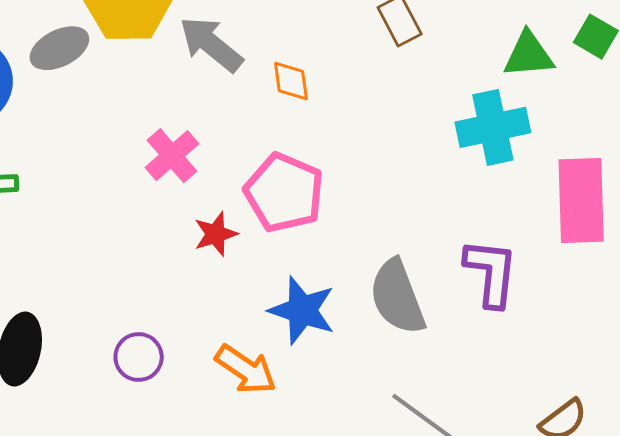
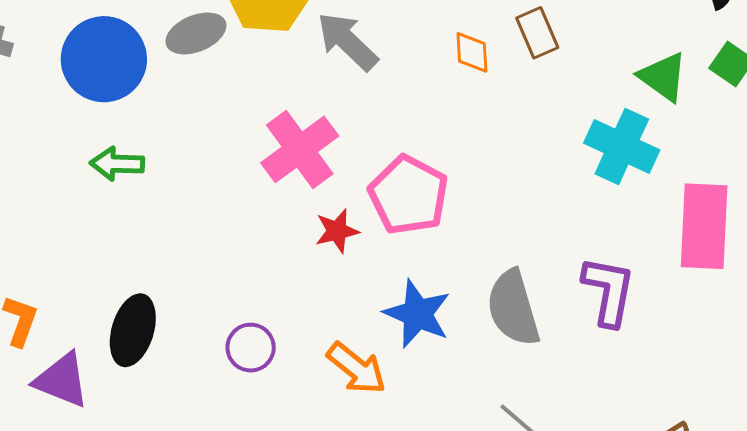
green triangle: (529, 55) -> (663, 77), turned 36
orange diamond: (291, 81) -> (472, 52), moved
cyan cross: (493, 127) -> (622, 146), turned 32
pink cross: (172, 156) -> (300, 149), size x1.4

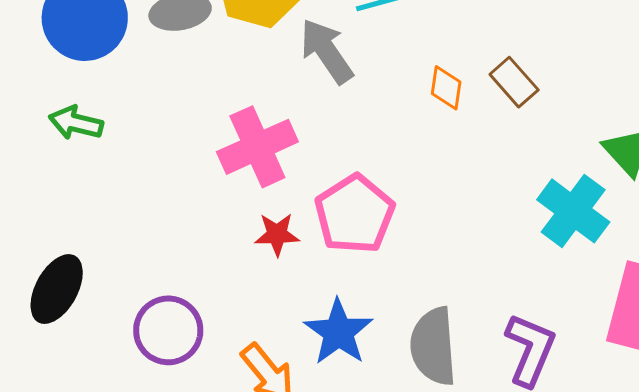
brown rectangle: (537, 33) -> (514, 82), turned -30
purple circle: (251, 348) -> (168, 330), size x1.4

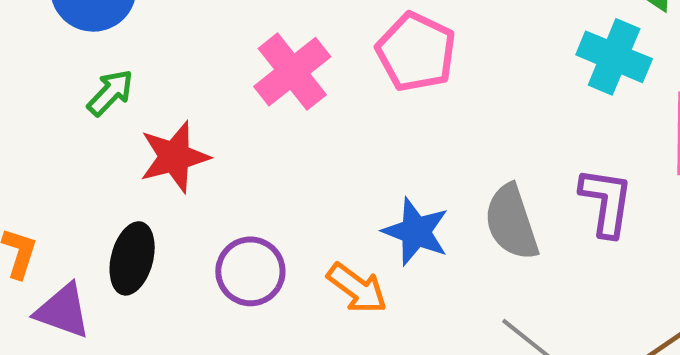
green arrow: (76, 123) -> (110, 93), turned 134
pink pentagon: (355, 214) -> (416, 52), moved
red star: (277, 234) -> (174, 157), moved, size x1.6

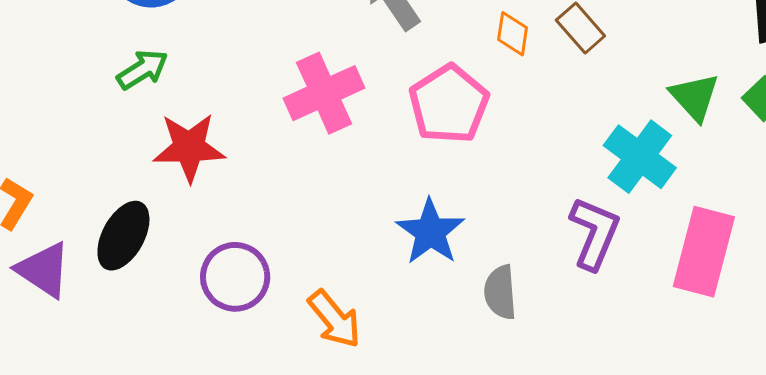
purple L-shape: (606, 202) -> (594, 233), moved
gray semicircle: (511, 222) -> (500, 292), size x0.7
blue star: (416, 232) -> (430, 232), moved

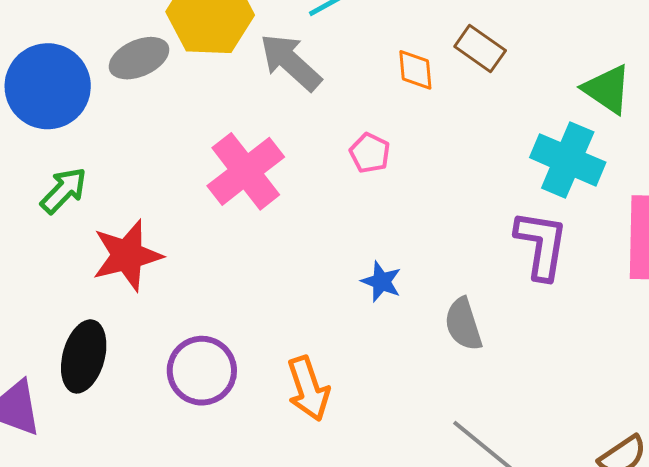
pink pentagon: (449, 104) -> (370, 153), size x0.5
blue star: (430, 232) -> (381, 282), size x0.6
orange arrow: (334, 319) -> (308, 389), turned 34

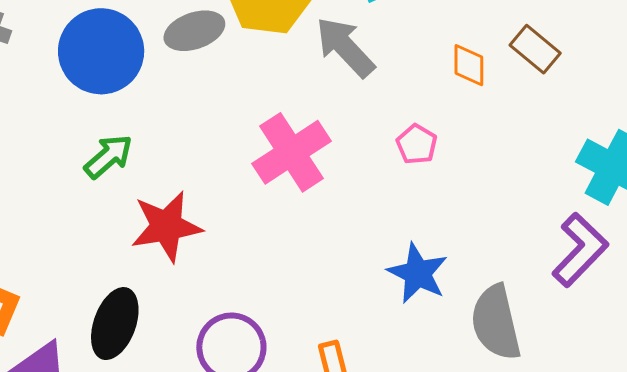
purple L-shape: (541, 245) -> (580, 250), turned 30
blue star: (381, 282) -> (418, 273), size x1.5
gray semicircle: (463, 324) -> (496, 323), size x1.4

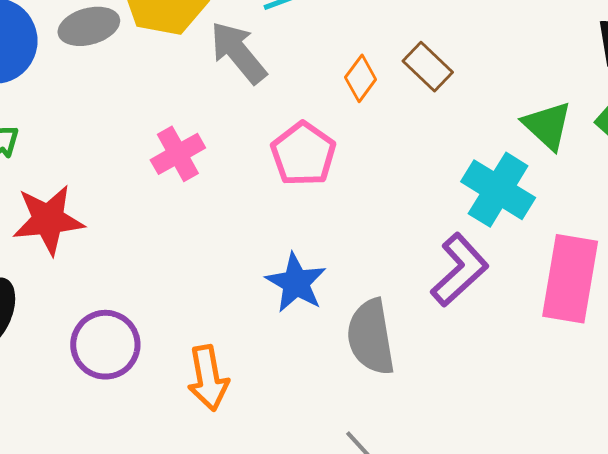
orange diamond: (469, 65) -> (361, 78), turned 33
pink pentagon: (417, 144) -> (303, 154), size x1.6
pink cross: (292, 152) -> (178, 154), size x0.7

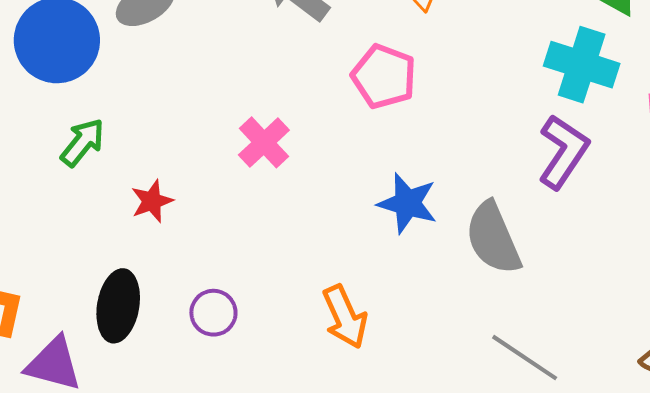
pink cross: (178, 154) -> (264, 142), moved
red star: (48, 220) -> (152, 201), size x0.6
purple circle: (105, 345) -> (213, 313), moved, size x0.7

